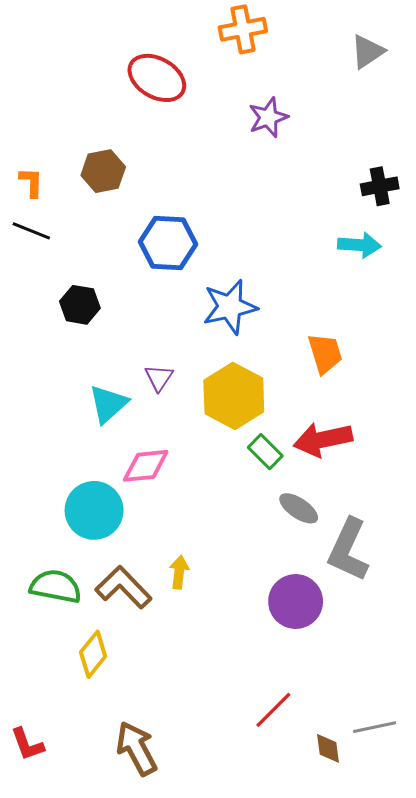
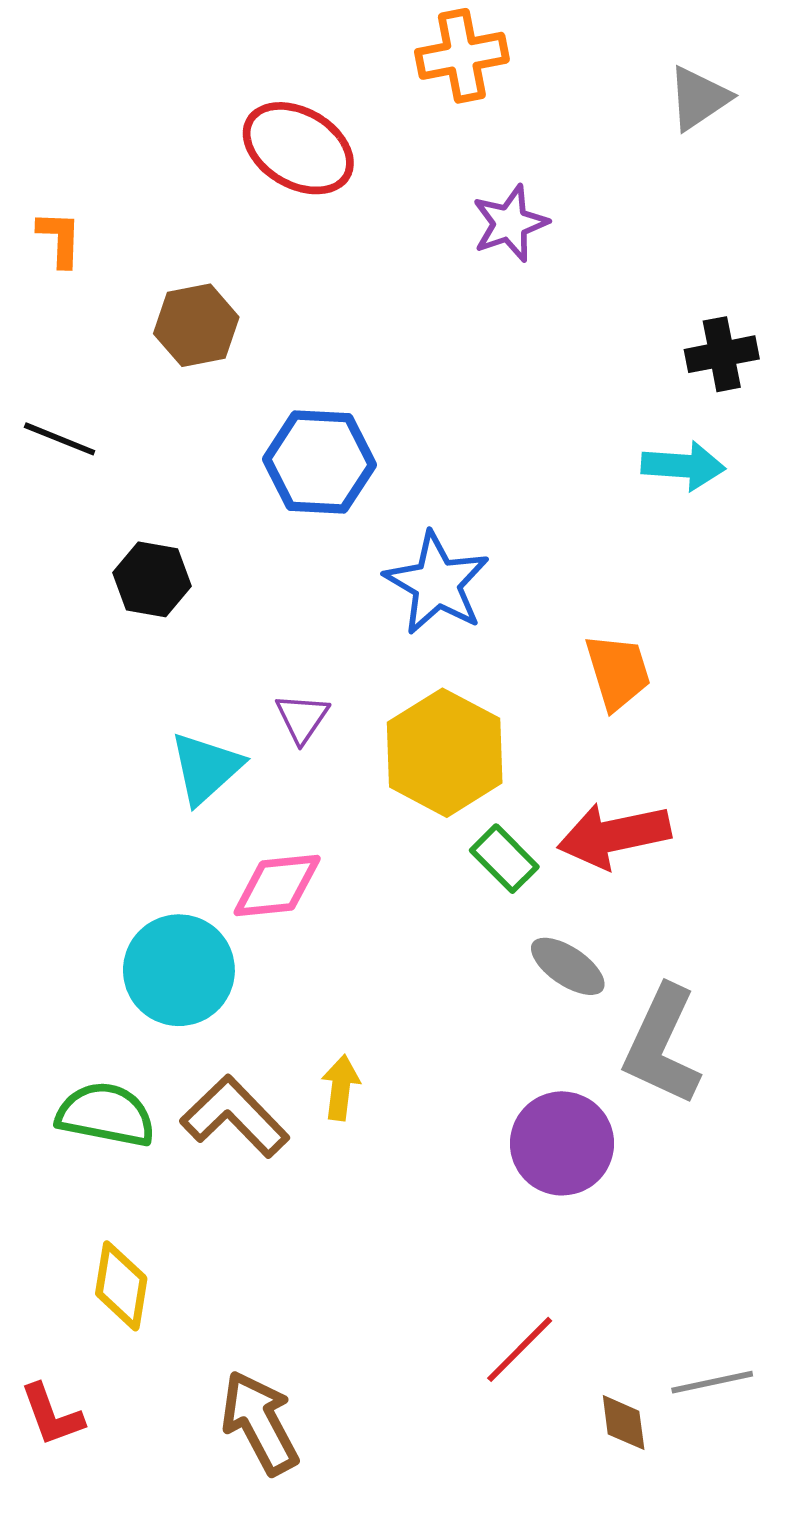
orange L-shape: (31, 182) -> (60, 239), moved
blue star: (230, 307) -> (437, 583), turned -30
yellow diamond: (93, 654) -> (121, 1286), moved, turned -30

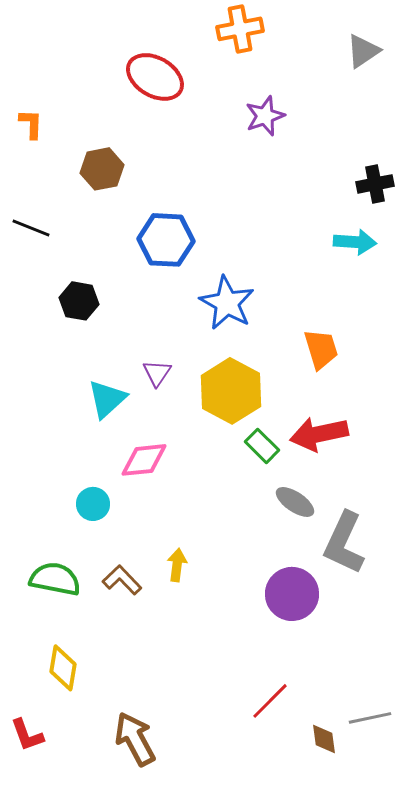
cyan circle: (179, 970) -> (93, 504), size x0.6
brown L-shape: (235, 1116) -> (122, 580), size x0.7

